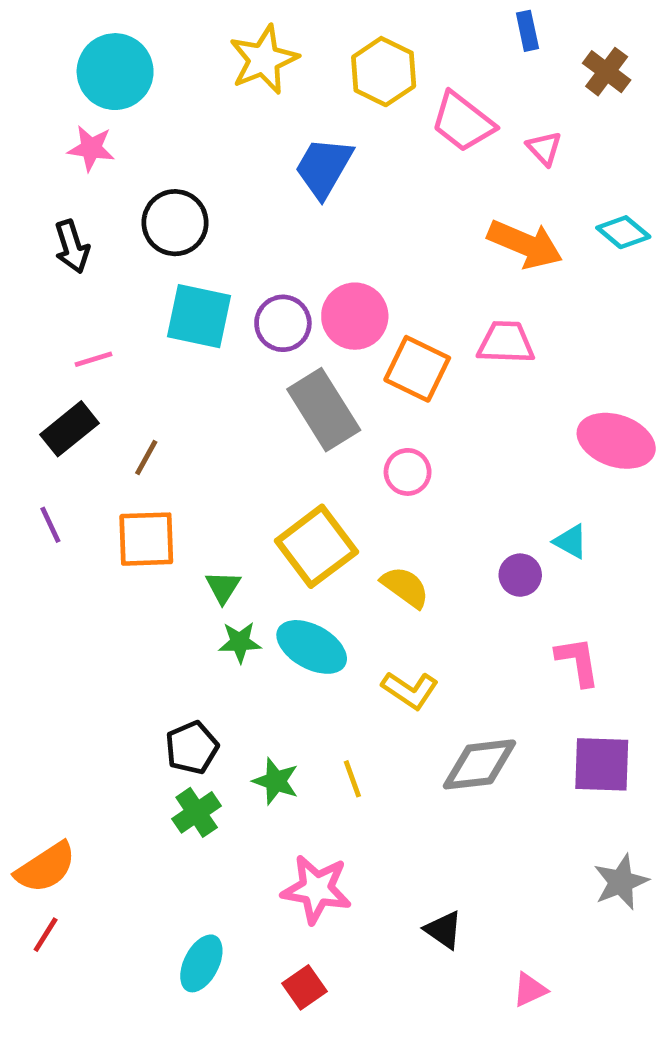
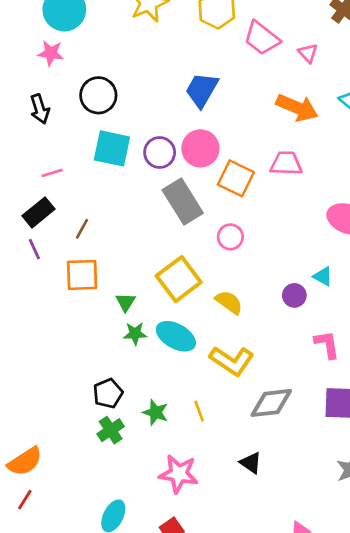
blue trapezoid: (324, 167) -> (202, 90), moved
purple line: (50, 525) -> (34, 249), moved
yellow L-shape: (410, 690) -> (232, 361), size x1.4
black triangle: (444, 930) -> (251, 463), moved

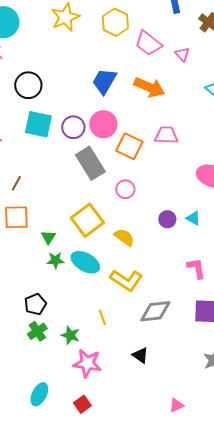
orange arrow: (297, 108) -> (149, 87), moved
purple circle: (294, 295) -> (167, 219), moved
green star: (156, 412) -> (70, 335), moved

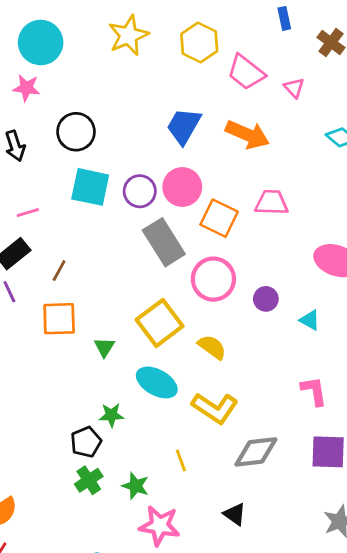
pink circle: (125, 189) -> (213, 279), size x1.6
purple circle: (167, 219) -> (266, 299), moved
green star: (55, 260) -> (111, 415), moved

